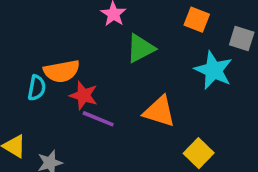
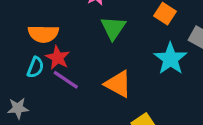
green triangle: (141, 48) -> (113, 28), turned -40
cyan semicircle: (37, 88) -> (35, 67), moved

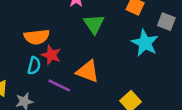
purple line: (66, 80) -> (59, 85), moved
orange triangle: (118, 84) -> (88, 71), moved

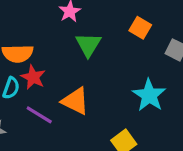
cyan star: (145, 43) -> (149, 95), moved

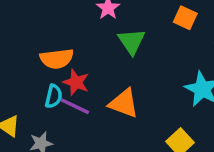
purple line: (39, 115) -> (75, 106), moved

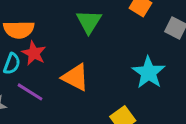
purple line: (75, 106) -> (30, 92), moved

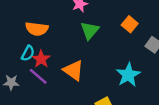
red star: (34, 53) -> (41, 59), moved

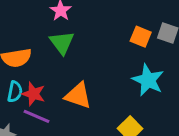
orange square: (130, 24) -> (141, 37), moved
green triangle: (90, 31) -> (62, 43), moved

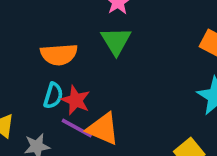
orange triangle: (78, 96) -> (103, 129), moved

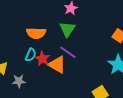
purple line: (77, 128) -> (68, 52), moved
orange triangle: (103, 129) -> (57, 65), moved

